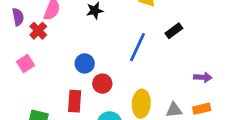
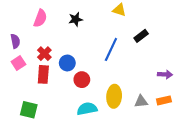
purple semicircle: (18, 17) -> (15, 41), moved
red cross: (38, 31) -> (44, 54), moved
red rectangle: (75, 101) -> (43, 74), moved

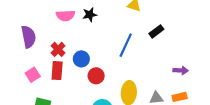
pink semicircle: (40, 18) -> (65, 16), moved, turned 66
purple semicircle: (15, 41) -> (29, 37), size x1.5
pink square: (18, 63) -> (33, 75), moved

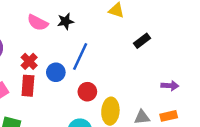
pink semicircle: (65, 16) -> (38, 23), turned 30
blue line: (126, 45) -> (80, 57), moved
red circle: (96, 76) -> (87, 92), moved

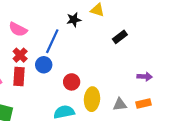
black star: (66, 21) -> (74, 20), moved
pink semicircle: (38, 23) -> (18, 29), moved
blue line: (80, 57) -> (52, 41), moved

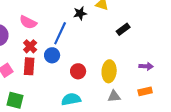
yellow ellipse: (92, 99) -> (109, 71), moved
gray triangle: (120, 104) -> (114, 96), moved

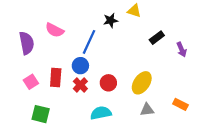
red cross: (30, 46) -> (80, 85), moved
purple arrow: (146, 66) -> (182, 49), moved, turned 64
yellow ellipse: (109, 71) -> (142, 83), turned 30
orange rectangle: (145, 91) -> (180, 104), turned 40

